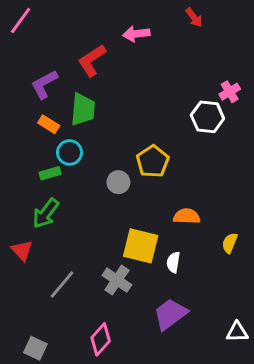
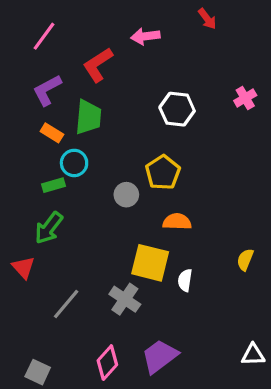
pink line: (21, 20) -> (44, 36), moved
white hexagon: (207, 117) -> (177, 109), moved
orange semicircle: (187, 216) -> (177, 222), moved
purple trapezoid: (170, 314) -> (160, 356), moved

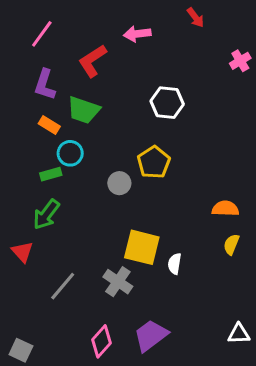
purple L-shape: (47, 90) -> (45, 85), turned -44
pink cross: (245, 98) -> (240, 61), moved
green trapezoid: (88, 117) -> (84, 110), turned 104
orange semicircle: (177, 222) -> (225, 209), moved
gray square: (38, 372) -> (21, 350), moved

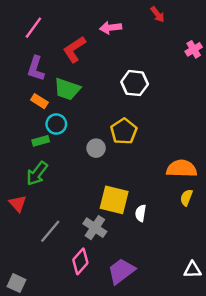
orange semicircle: (225, 209) -> (182, 169), size x1.4
pink diamond: (101, 341) -> (80, 261), moved

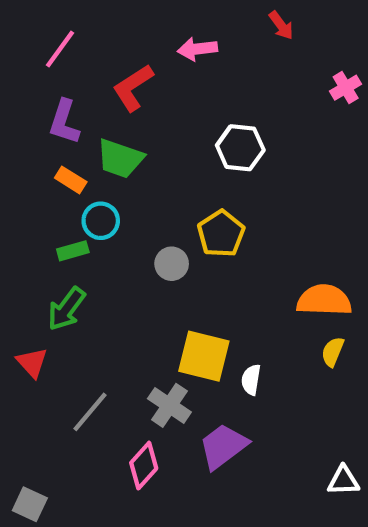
purple trapezoid: (121, 271) -> (223, 446), moved

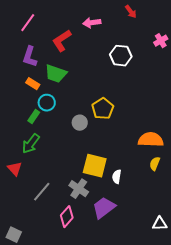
white hexagon: (240, 148) -> (121, 56), moved
green rectangle: (73, 251) -> (34, 117), turned -40

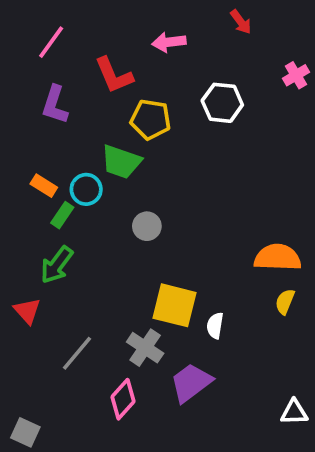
red L-shape: (62, 41) -> (114, 75), turned -80
green trapezoid: (56, 74) -> (121, 162), moved
orange rectangle: (33, 84) -> (44, 186), moved
yellow pentagon: (103, 109) -> (151, 119), moved, turned -30

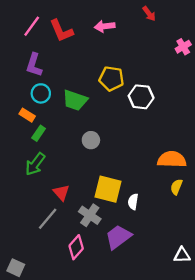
red L-shape: (114, 75) -> (61, 31), moved
white hexagon: (222, 103) -> (141, 97), moved
yellow pentagon: (151, 119) -> (111, 79), moved
cyan circle: (86, 189) -> (41, 93), moved
red triangle: (27, 311) -> (61, 193), moved

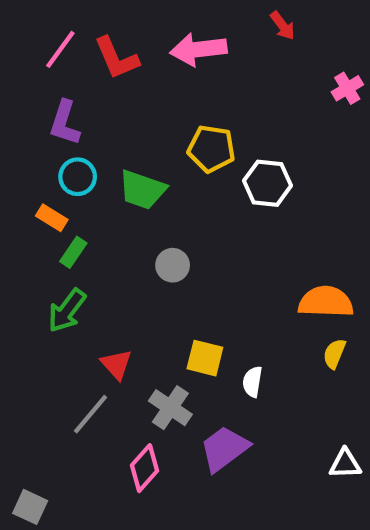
pink arrow: (105, 26) -> (198, 49), size x1.4
yellow square: (108, 189) -> (205, 358), size x0.7
white triangle: (182, 255) -> (345, 464), moved

